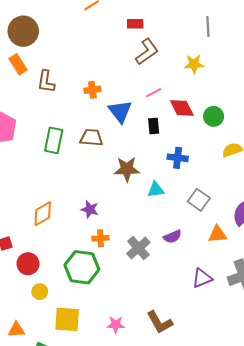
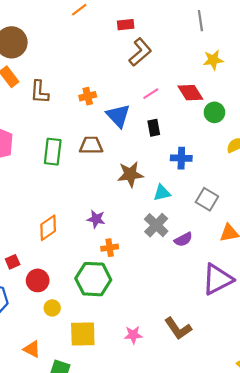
yellow star: (194, 64) -> (213, 60), moved
red diamond: (182, 108) -> (190, 93), moved
gray cross: (138, 248) -> (156, 225), moved
purple triangle: (202, 278) -> (217, 279), size x1.5
orange triangle: (16, 330) -> (32, 349), turned 36

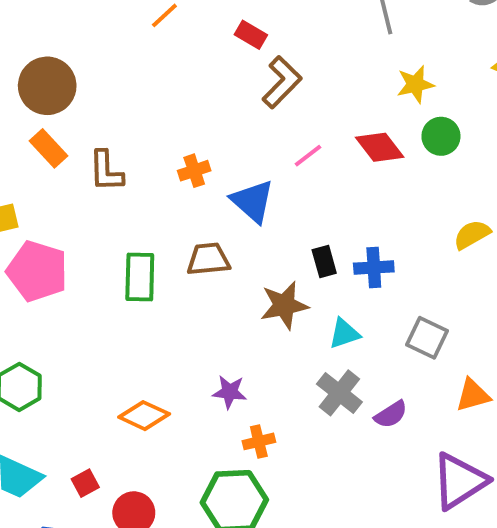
red rectangle: (126, 25) -> (251, 35), turned 42
green circle: (214, 112) -> (441, 136), moved
black rectangle: (154, 128) -> (324, 261), moved
orange diamond: (48, 228) -> (144, 416), turned 65

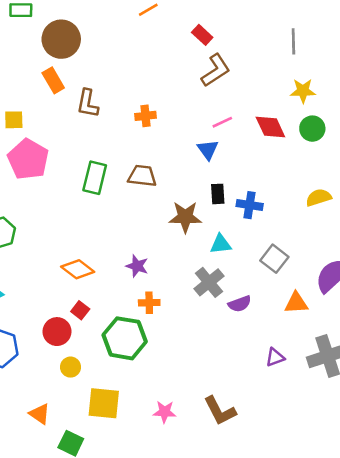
blue triangle: (253, 201) -> (208, 150), moved, size x0.7
purple triangle: (459, 481) -> (275, 357), size x0.5
red square: (85, 483) -> (80, 310), moved, turned -36

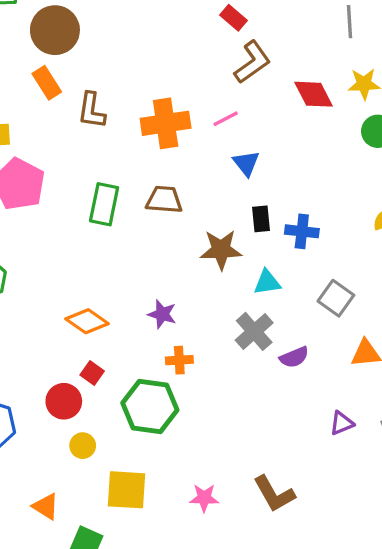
orange cross: (145, 116) -> (166, 123), size x1.8
pink line: (222, 122) -> (226, 119), moved
red diamond: (270, 127) -> (314, 94), moved

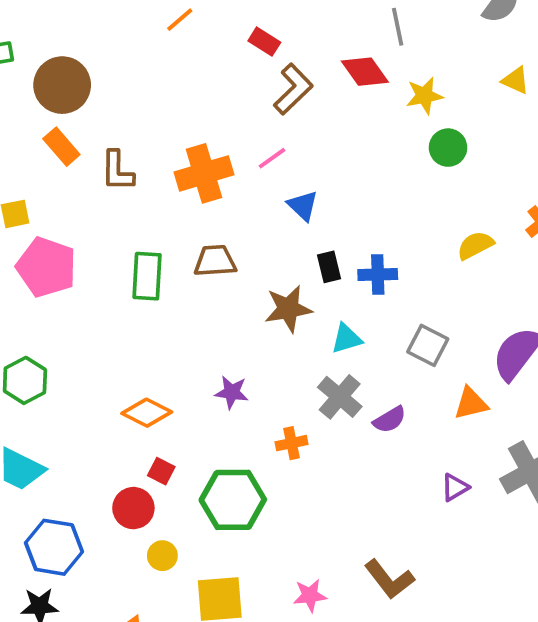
red diamond: (314, 94) -> (365, 72), moved
orange cross: (179, 360) -> (292, 443), moved

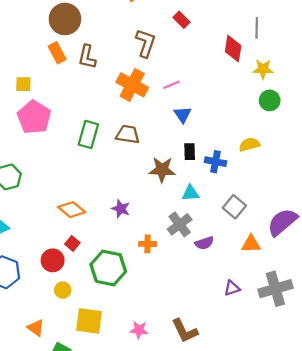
red diamond: (365, 72) -> (233, 49), turned 32
brown L-shape: (293, 89) -> (146, 43), moved, turned -40
brown L-shape: (117, 171) -> (87, 57), moved
orange cross: (204, 173) -> (132, 85), turned 32
yellow semicircle: (475, 245) -> (249, 145), moved

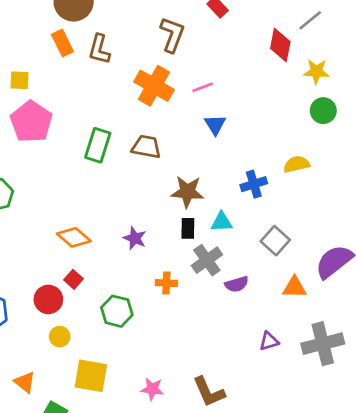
gray line: (257, 28) -> (310, 20), turned 48
black rectangle: (190, 152) -> (188, 228), moved
blue cross: (215, 162) -> (254, 184), turned -30
green hexagon: (108, 268) -> (117, 311), size x0.7

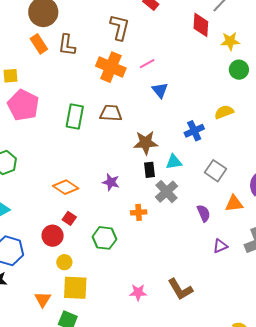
purple semicircle: (237, 284) -> (204, 213), moved, turned -90
yellow square: (91, 376) -> (75, 288), moved
orange triangle: (25, 382) -> (43, 299), turned 30

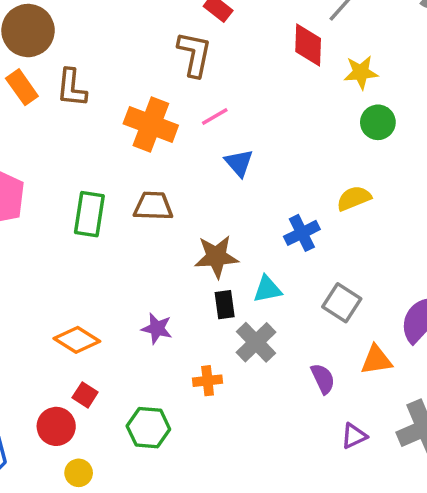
brown L-shape: (120, 27) -> (194, 54), moved

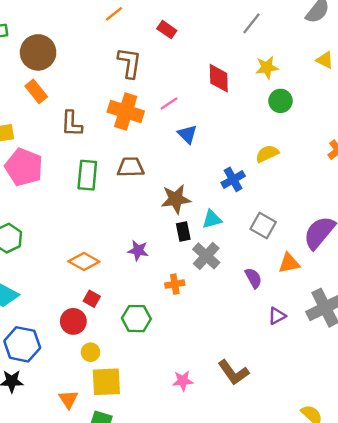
red diamond: (308, 45) -> (219, 78), moved
brown L-shape: (194, 54) -> (130, 63), moved
brown L-shape: (72, 88) -> (72, 124), moved

